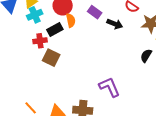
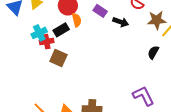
cyan cross: (35, 15) -> (39, 33), moved
purple L-shape: (109, 87) -> (143, 96), moved

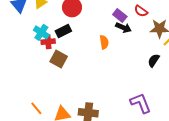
purple rectangle: (100, 11) -> (120, 16), moved
orange semicircle: (77, 20) -> (104, 42), moved
cyan cross: (39, 33) -> (41, 32), turned -35

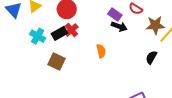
red cross: (48, 42) -> (71, 30), moved, turned -32
orange semicircle: (104, 42) -> (101, 51), moved

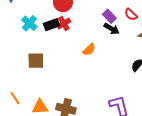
orange semicircle: (101, 51) -> (89, 50), turned 48
brown square: (56, 62) -> (36, 61), moved, turned -36

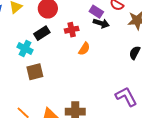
cyan cross: (29, 23) -> (25, 48), moved
red cross: (64, 23) -> (72, 30), moved, turned 32

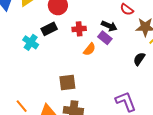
purple rectangle: (96, 12) -> (105, 38), moved
brown square: (35, 72) -> (67, 83), moved

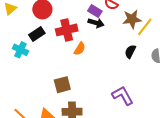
red cross: (79, 29) -> (67, 30), size x1.5
purple rectangle: (105, 38) -> (95, 11), moved

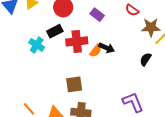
purple rectangle: (95, 11) -> (97, 15), moved
black arrow: (96, 23) -> (107, 48), moved
red cross: (67, 30) -> (77, 41), moved

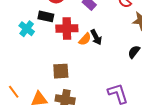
black rectangle: (55, 31) -> (46, 16), turned 35
black arrow: (107, 48) -> (96, 37), turned 35

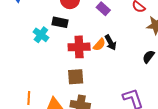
red cross: (67, 28) -> (79, 47), moved
orange line: (14, 92) -> (29, 98), turned 40

